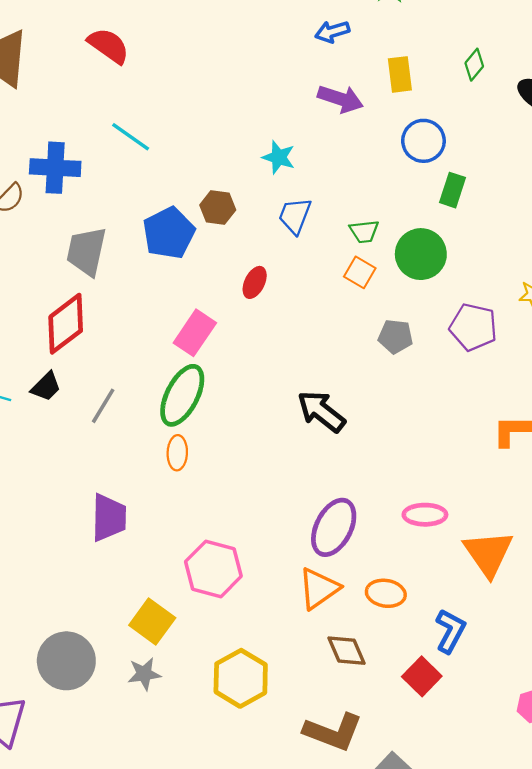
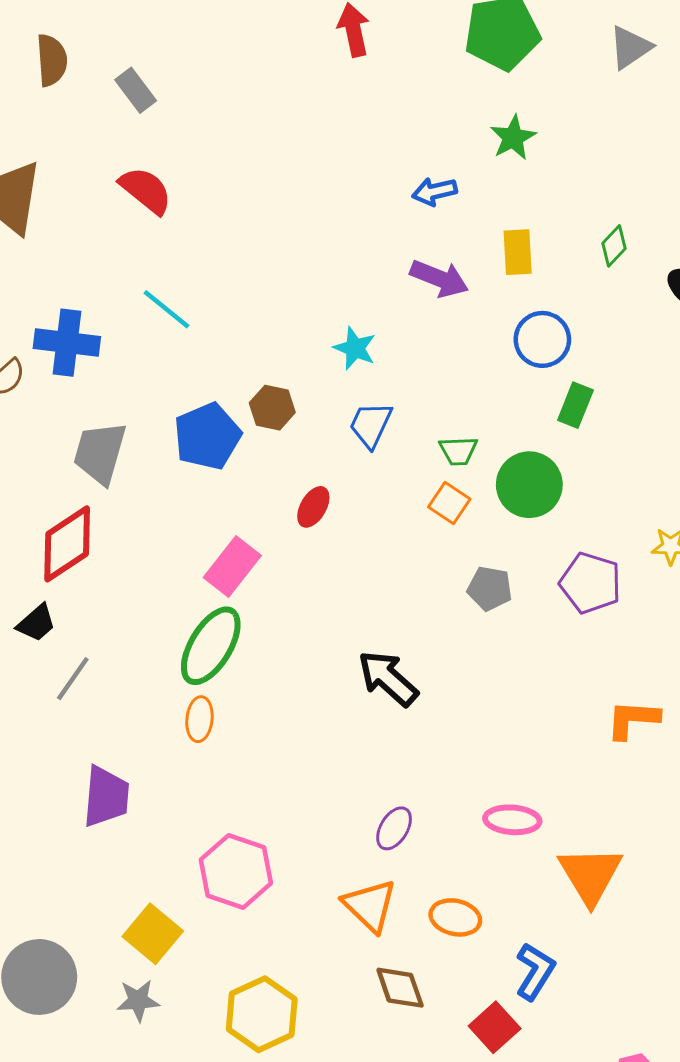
gray line: (103, 406) -> (73, 679), moved
purple ellipse: (334, 527) -> (394, 828), size x0.6
orange triangle: (319, 588) -> (370, 906), turned -45

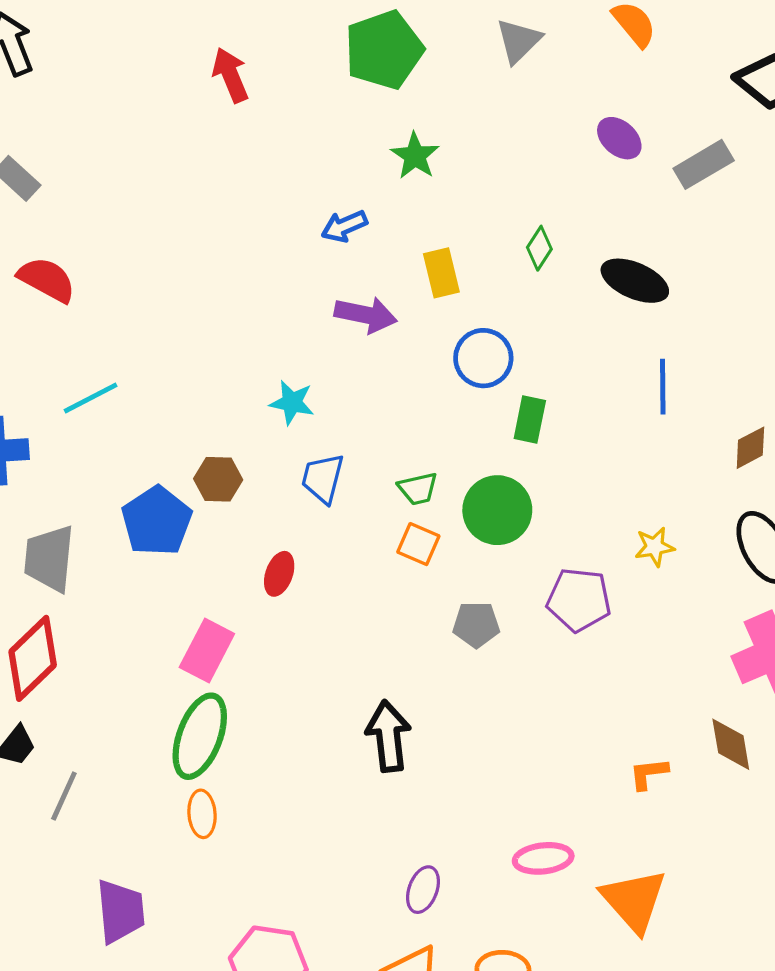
cyan line: (167, 309) -> (91, 398), turned -56
black arrow: (388, 678) -> (388, 736), turned 52
orange L-shape: (633, 719) -> (649, 773), moved, size x0.7

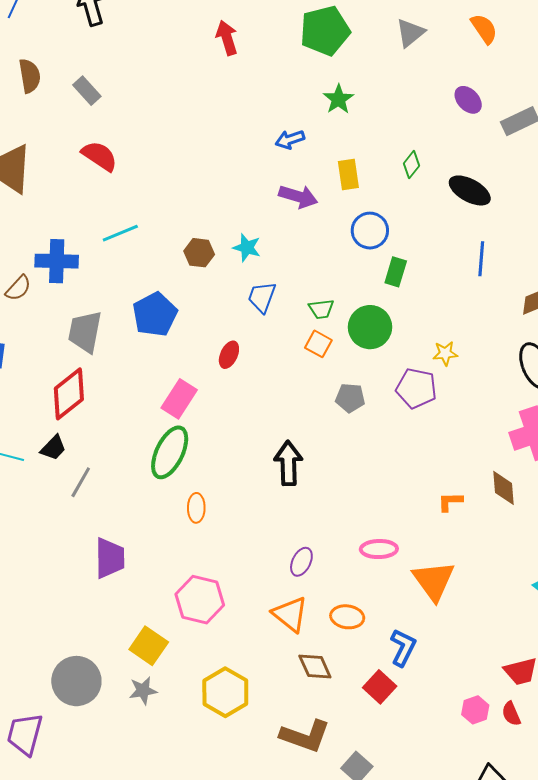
brown hexagon: (218, 479) -> (199, 253), moved
yellow star: (655, 547) -> (445, 353), moved
orange ellipse: (202, 814) -> (196, 508), moved

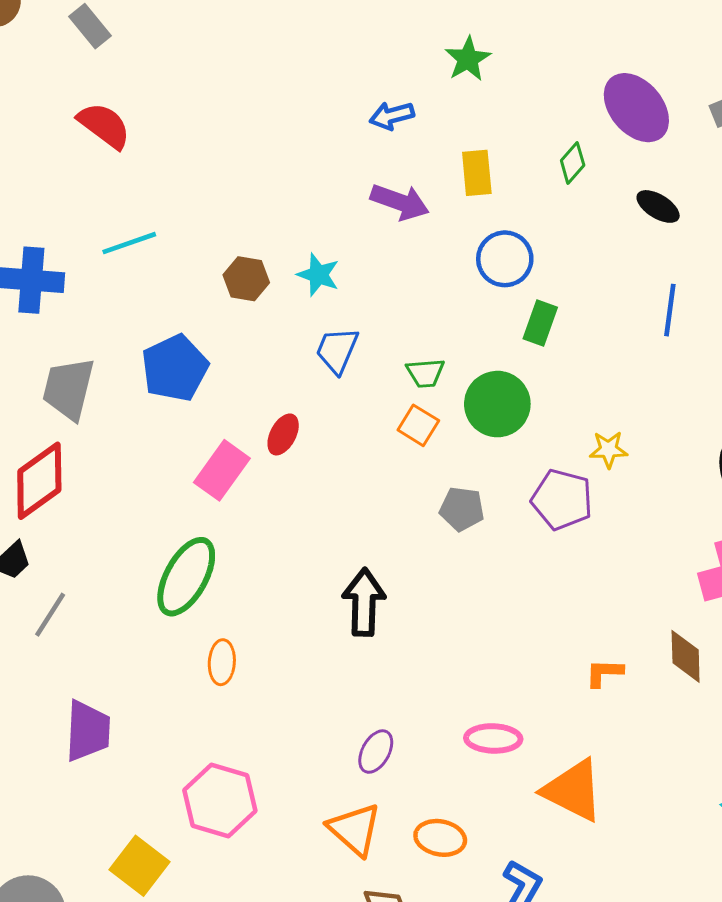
purple ellipse: (468, 100) -> (636, 108), moved, size x1.6
black ellipse: (470, 190) -> (658, 206), size x0.7
pink rectangle: (179, 399) -> (222, 470), moved
orange triangle: (434, 581) -> (573, 790), turned -30

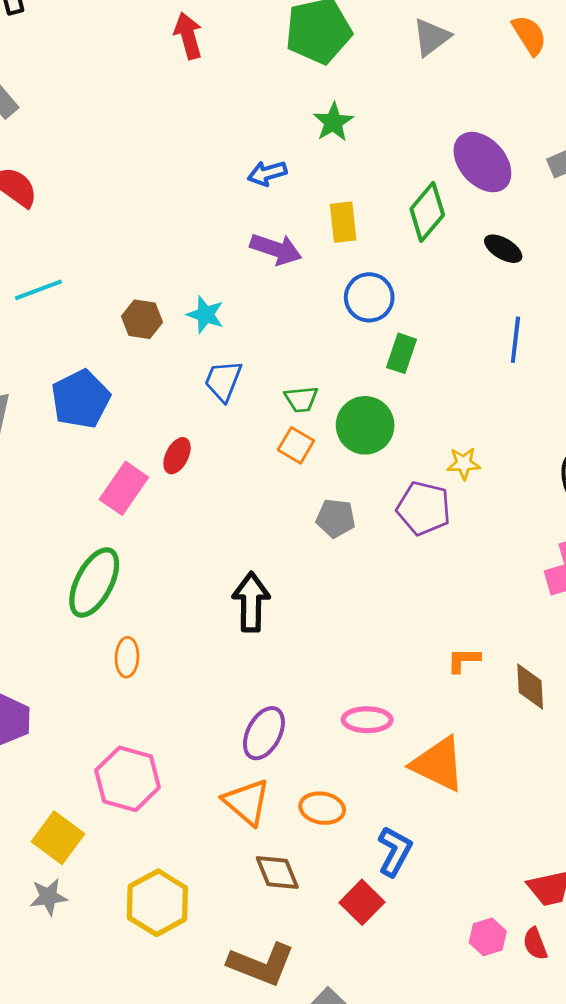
green diamond: (573, 163) -> (427, 212), size x1.6
brown diamond: (686, 656) -> (530, 686), moved
purple ellipse: (376, 752) -> (264, 733), size x1.4

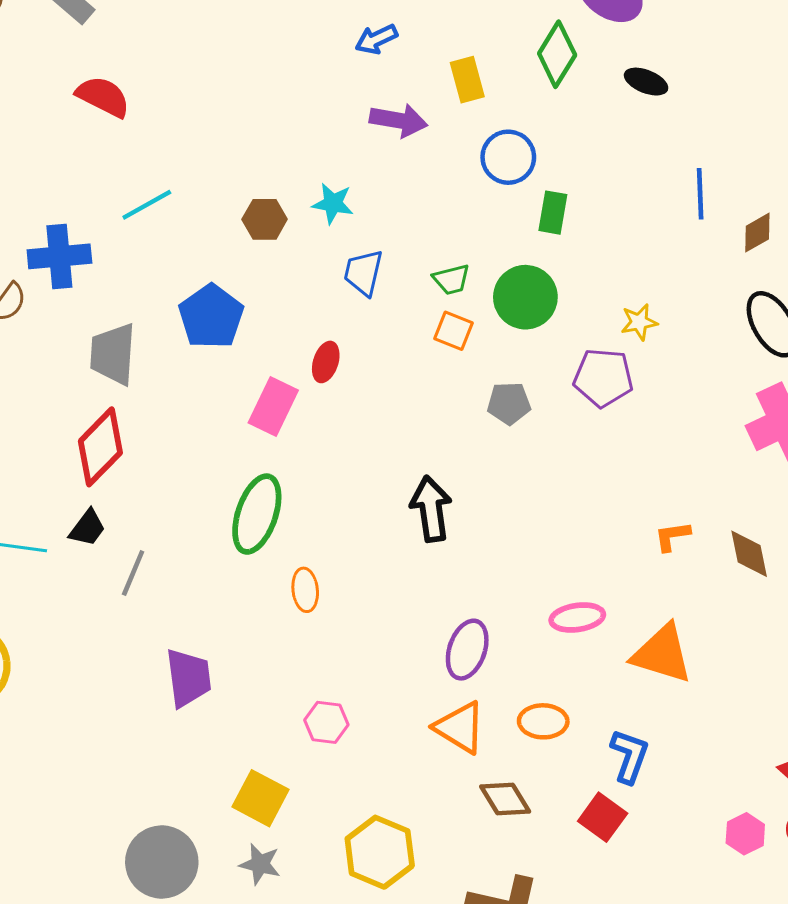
blue line: (515, 340) -> (700, 194), moved
pink hexagon: (128, 779) -> (326, 722), size x0.6
gray star: (48, 897) -> (260, 864), turned 30

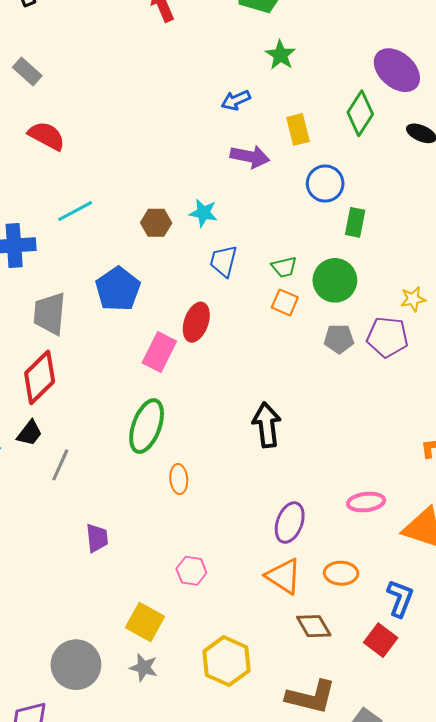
red ellipse: (326, 362) -> (196, 322), size x1.4
gray pentagon: (509, 403) -> (339, 339), moved
purple trapezoid: (188, 678) -> (97, 538), size x0.7

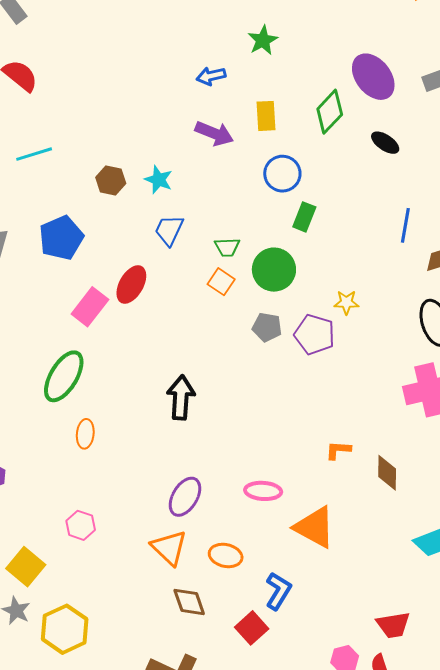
yellow hexagon: (226, 661) -> (65, 629), moved

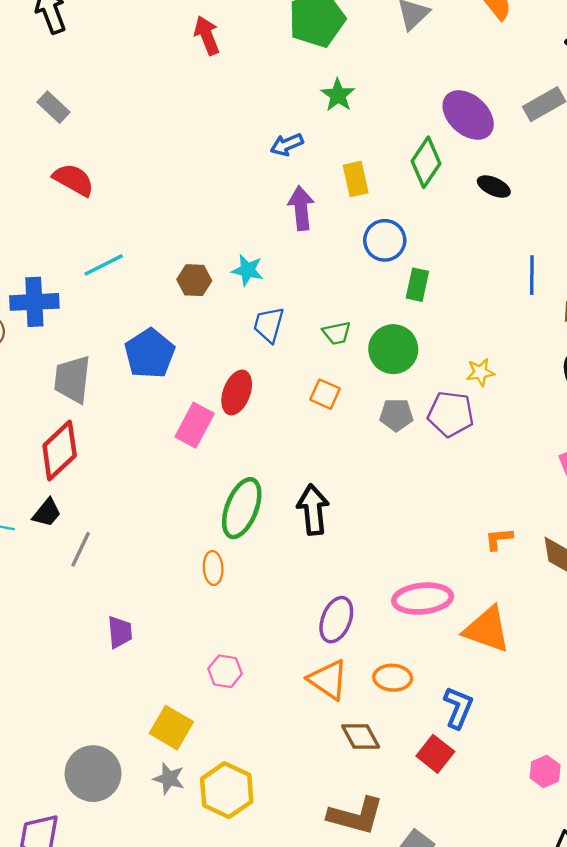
purple arrow: (214, 133) -> (301, 208), turned -108
orange square: (221, 282) -> (325, 394), moved
green ellipse: (64, 376) -> (242, 508), moved
pink ellipse: (263, 491) -> (423, 599), size x1.4

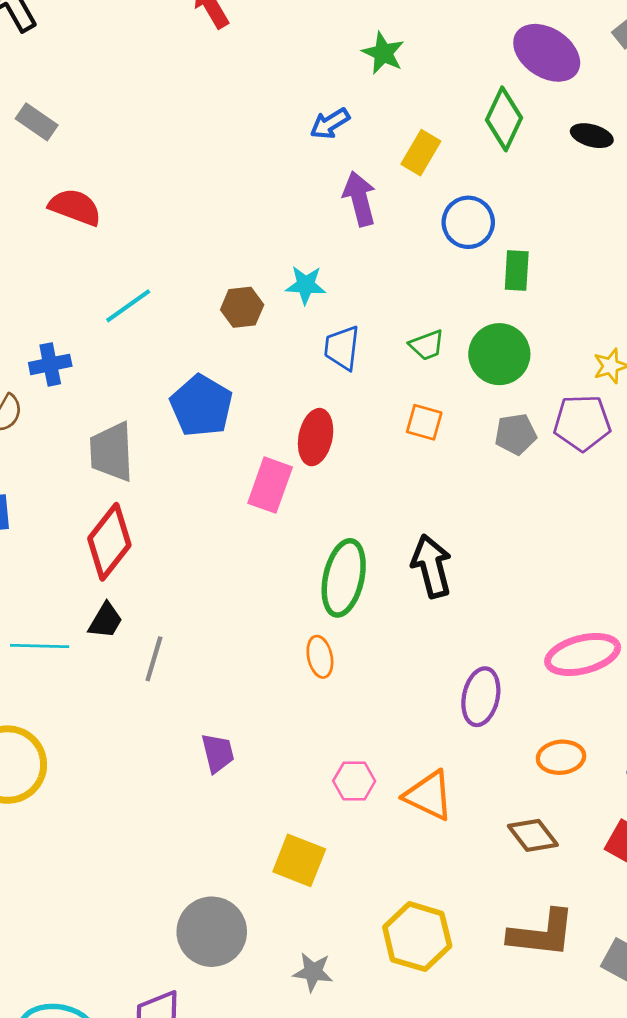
yellow rectangle: (356, 179) -> (421, 153), turned 52
blue cross: (34, 302) -> (50, 364), size x0.7
orange triangle: (328, 680) -> (429, 795), moved
gray star: (169, 779) -> (313, 972), moved
yellow hexagon: (227, 790) -> (417, 937), moved

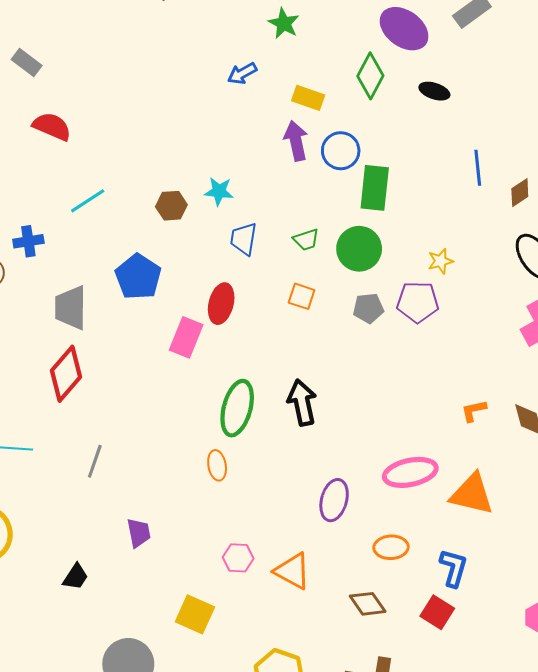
yellow rectangle: (421, 153) -> (308, 98), turned 76
purple arrow: (360, 199) -> (296, 141), moved
green rectangle: (517, 271) -> (375, 188), size x1.5
black trapezoid: (106, 621) -> (76, 577), moved

